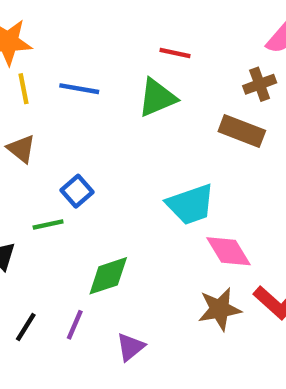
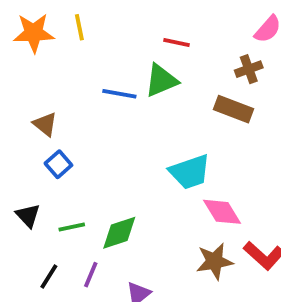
yellow line: (24, 89) -> (79, 27), moved
blue line: (79, 89) -> (119, 94), moved
blue square: (77, 191) -> (58, 164), moved
green line: (48, 225) -> (72, 227), moved

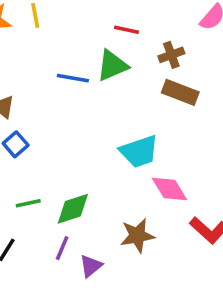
brown cross: (249, 69) -> (171, 55), moved
brown star: (214, 261) -> (137, 236), moved
purple line: (91, 275) -> (62, 248), moved

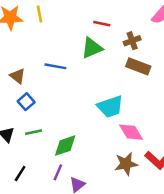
blue line: (73, 78) -> (55, 66), moved
green line: (28, 203) -> (33, 132), moved
brown star: (137, 236) -> (126, 164), moved

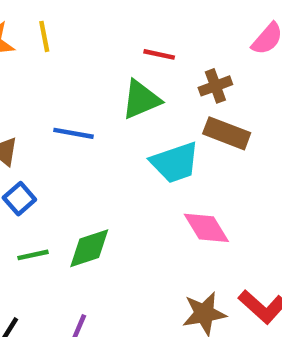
cyan trapezoid: (110, 107) -> (175, 163), moved
pink diamond: (131, 132) -> (206, 228), moved
green diamond: (65, 146) -> (89, 248), moved

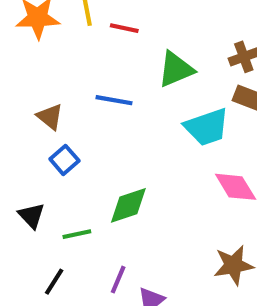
red line: (159, 54) -> (124, 28), moved
green line: (33, 255) -> (77, 234), moved

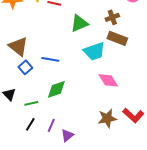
blue line: (114, 100) -> (50, 59), moved
brown triangle: (50, 117) -> (18, 46), size x1.5
black line: (54, 282) -> (30, 124), moved

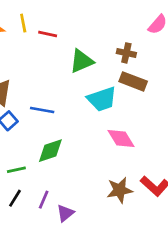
brown cross: (112, 17) -> (126, 53), turned 32

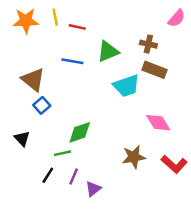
blue line: (42, 110) -> (72, 61), moved
pink diamond: (121, 138) -> (158, 123), moved
green line: (16, 170) -> (63, 153), moved
brown star: (120, 190) -> (134, 157), moved

